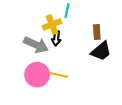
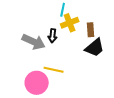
yellow cross: (52, 25) -> (70, 23), moved
pink circle: (37, 75) -> (37, 83), moved

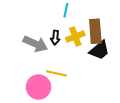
yellow cross: (70, 23) -> (75, 37), moved
brown rectangle: (91, 30) -> (95, 31), size x1.6

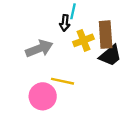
black arrow: (55, 38) -> (65, 23), moved
gray arrow: (35, 44) -> (39, 49), turned -45

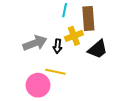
black arrow: (65, 23) -> (58, 46), moved
brown rectangle: (106, 35) -> (88, 18), moved

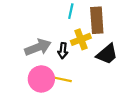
pink circle: (38, 85) -> (41, 79), moved

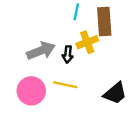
black trapezoid: (107, 54) -> (115, 93), moved
pink circle: (41, 79) -> (31, 91), moved

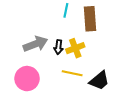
yellow cross: (87, 42) -> (75, 48), moved
yellow line: (65, 85) -> (72, 73), moved

